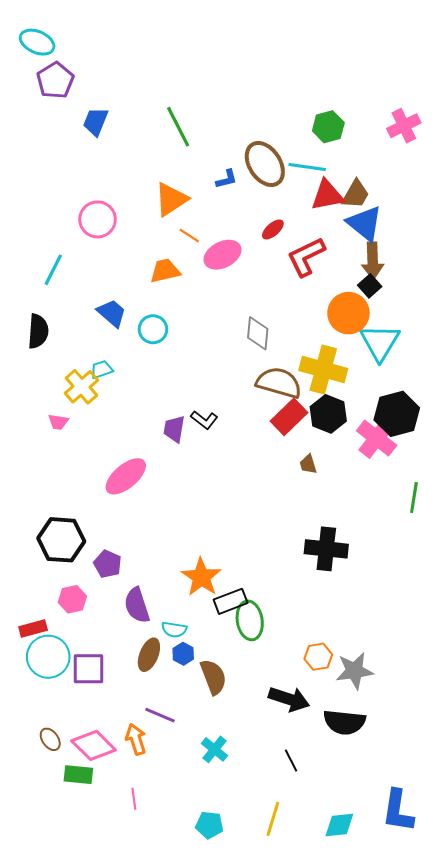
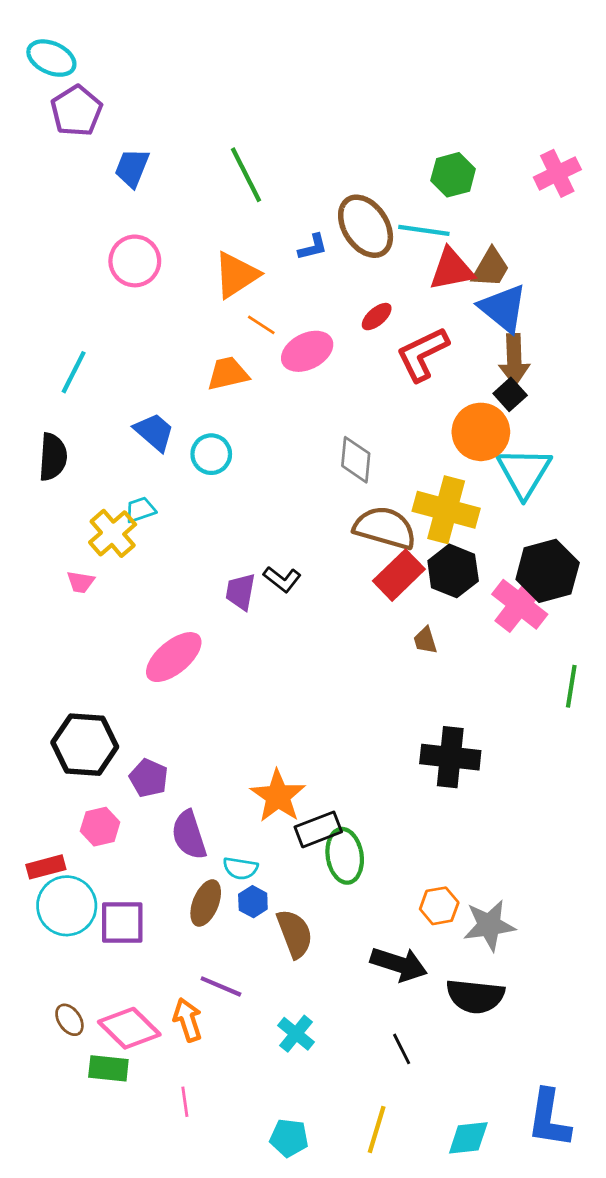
pink circle: (98, 219) -> (135, 261), moved

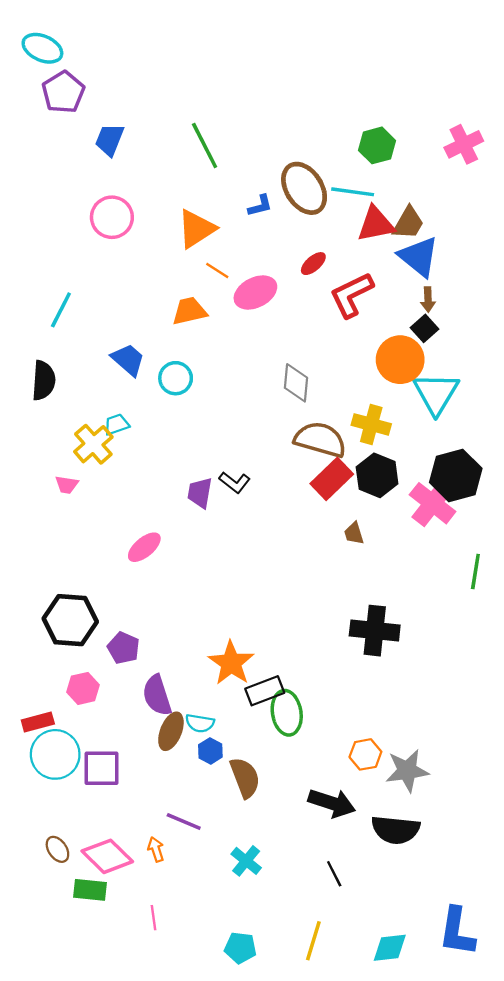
brown arrow: (514, 360) -> (428, 299), size x0.6
yellow cross: (446, 510) -> (371, 424), size x0.7
pink ellipse: (174, 657) -> (144, 547), size x0.7
brown ellipse: (206, 903) -> (171, 731), moved
orange arrow: (188, 1020) -> (156, 849), size x0.7

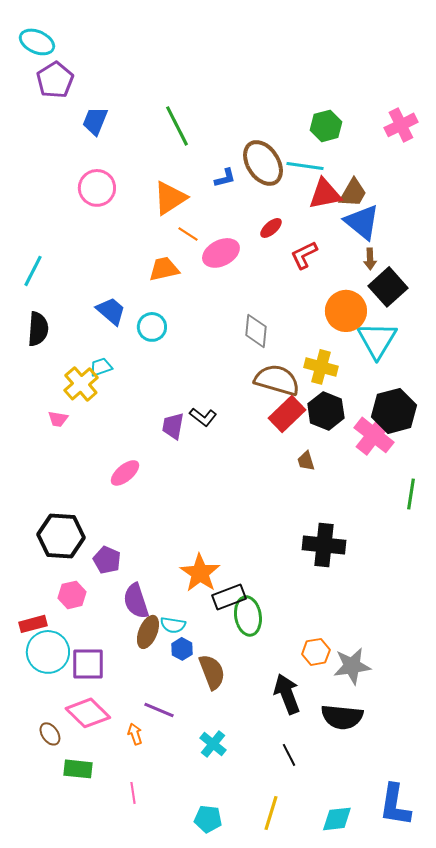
red L-shape: (352, 295) -> (304, 255), size x0.7
cyan line: (61, 310) -> (33, 271), moved
black square: (424, 328) -> (388, 287), moved, size x1.6
black arrow: (332, 803) -> (287, 694), turned -129
pink diamond: (107, 856) -> (88, 713), moved

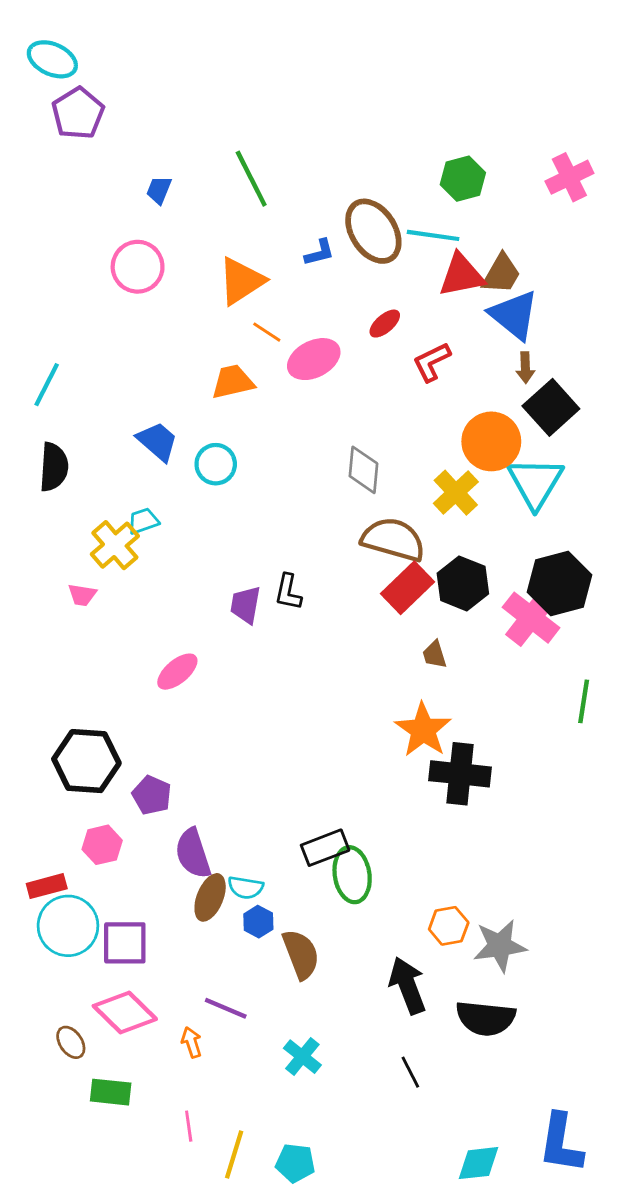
blue trapezoid: (95, 121) -> (159, 190), moved, size x0.7
yellow cross: (321, 367) -> (456, 493), moved, turned 32
black L-shape: (203, 417) -> (288, 592), turned 64
orange star: (200, 573) -> (423, 730), moved
yellow line: (271, 813) -> (234, 1155), moved

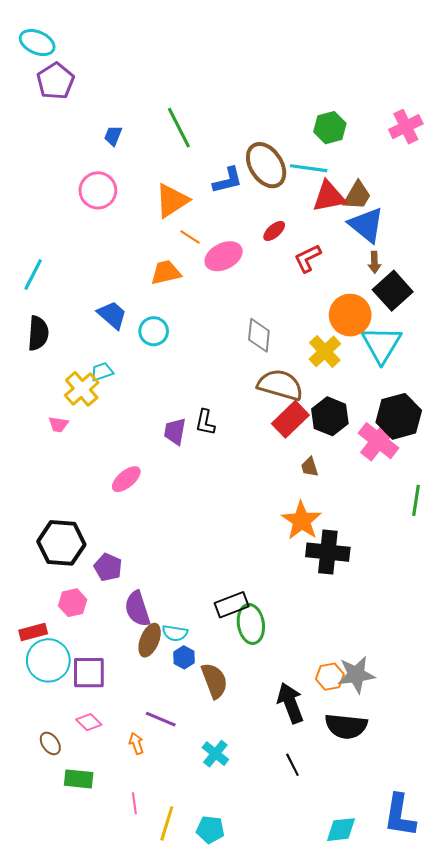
blue L-shape: (319, 253) -> (228, 180), size x1.4
orange hexagon: (449, 926) -> (330, 677), moved
pink diamond: (125, 1012) -> (89, 722), size x0.6

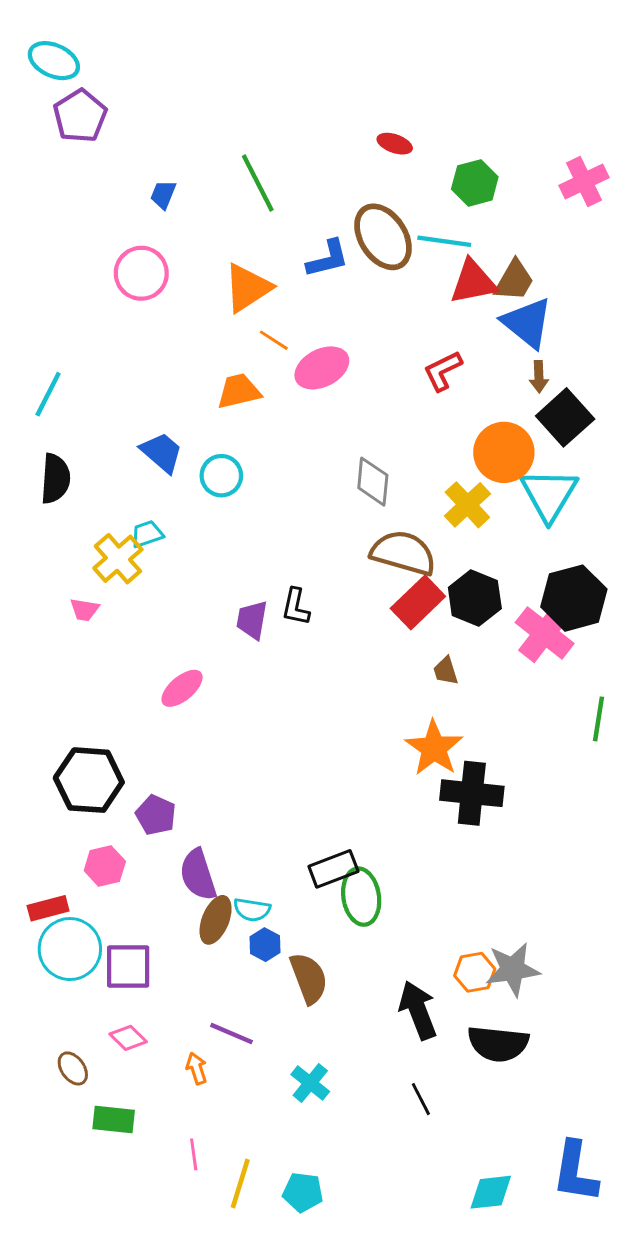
red ellipse: (274, 231) -> (395, 144), moved, turned 60

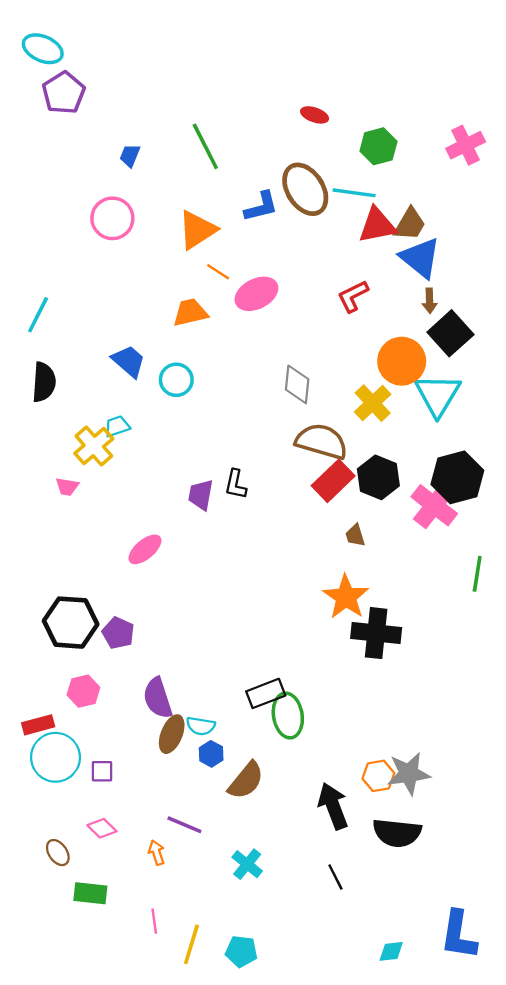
purple pentagon: (156, 815) -> (118, 633), moved
purple square: (128, 966) -> (102, 771), size x0.6
brown semicircle: (309, 978) -> (246, 781), turned 60
cyan diamond: (491, 1192) -> (391, 951), size x0.7

